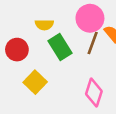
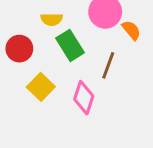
brown line: (93, 43) -> (108, 65), moved
pink diamond: (94, 93) -> (84, 98), moved

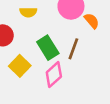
green rectangle: (70, 45) -> (48, 48), moved
pink diamond: (84, 98) -> (54, 74), turned 30

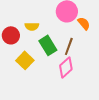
yellow semicircle: (28, 12) -> (32, 26), moved
pink diamond: (54, 74) -> (66, 67), moved

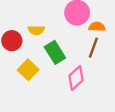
orange semicircle: (84, 23) -> (97, 27), turned -48
brown line: (69, 46) -> (93, 48), moved

